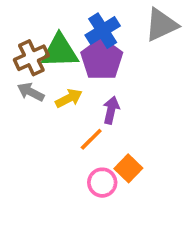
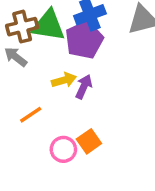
yellow arrow: (69, 98) -> (64, 80), moved
orange line: (91, 139) -> (31, 115), moved

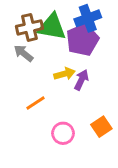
orange square: (89, 141) -> (101, 127), moved

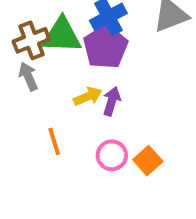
gray arrow: (23, 53) -> (28, 76), turned 36
orange line: (36, 103) -> (54, 141), turned -66
pink circle: (63, 133) -> (112, 155), moved

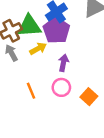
yellow arrow: (88, 96) -> (38, 49), moved
pink circle: (112, 155) -> (61, 87), moved

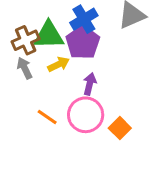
pink circle: (61, 87) -> (86, 115), size x1.5
orange line: (31, 91) -> (47, 117), turned -35

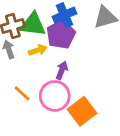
orange square: (120, 128) -> (82, 111), size x1.5

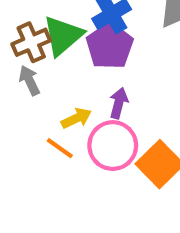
green triangle: (33, 24) -> (63, 36), turned -40
yellow arrow: (38, 50) -> (76, 118), moved

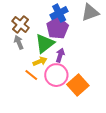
green triangle: (63, 36) -> (45, 44), moved
brown cross: (31, 42) -> (21, 24), turned -30

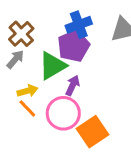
gray arrow: (19, 42) -> (15, 59), turned 56
yellow arrow: (40, 61) -> (27, 91), moved

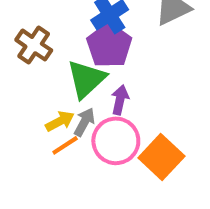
gray arrow: (15, 59) -> (84, 122), moved
orange line: (27, 108) -> (65, 145), turned -66

